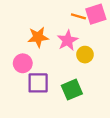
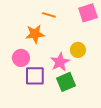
orange line: (78, 16) -> (49, 15), moved
pink star: (68, 40) -> (60, 62), moved

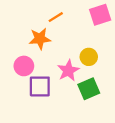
orange line: (49, 15) -> (56, 17), turned -48
green square: (66, 82) -> (89, 89), moved

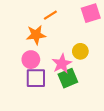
pink circle: (24, 66) -> (31, 60), moved
green square: (89, 89) -> (68, 78), moved

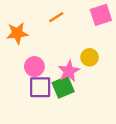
orange star: (36, 35) -> (17, 33), moved
green square: (68, 78) -> (63, 87), moved

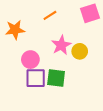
pink star: (69, 71) -> (61, 45), moved
green square: (63, 87) -> (56, 78), turned 30

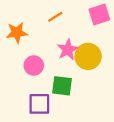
yellow circle: (80, 51) -> (88, 56), size x1.5
purple square: (36, 78) -> (39, 104), moved

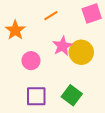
orange star: (17, 33) -> (15, 30), turned -30
green square: (62, 86) -> (72, 95), moved, turned 30

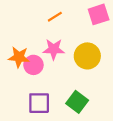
orange star: (15, 30) -> (19, 57), moved, turned -30
pink star: (62, 46) -> (54, 49), moved, turned 30

